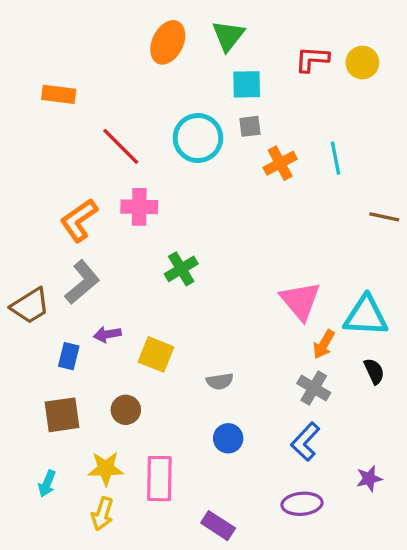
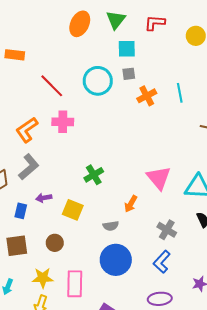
red L-shape: (312, 59) -> (155, 23), moved
green cross: (181, 269) -> (94, 175), moved
orange arrow: (324, 344) -> (131, 204), moved
blue circle: (228, 438) -> (116, 260), size x1.8

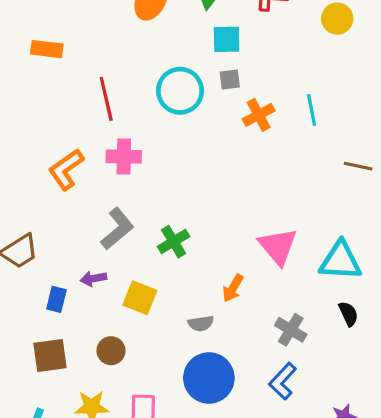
red line: (52, 86) -> (106, 99), turned 32
gray L-shape: (29, 167) -> (117, 229), moved

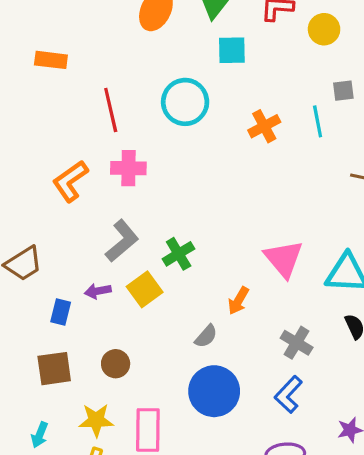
yellow circle: (337, 19) -> (324, 29), moved
gray square: (230, 80) -> (343, 91), moved
yellow square: (140, 298) -> (145, 289), moved, turned 32
gray semicircle: (201, 323) -> (206, 336), turned -40

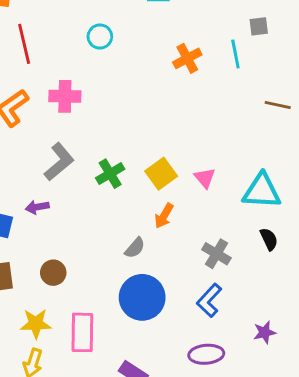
cyan circle: (185, 102) -> (100, 37), moved, size x0.6
red line: (111, 110) -> (24, 44), moved
pink triangle: (284, 259) -> (205, 178), size x0.6
yellow square: (145, 289) -> (161, 174), moved

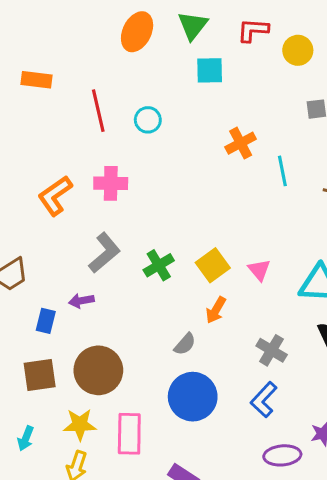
red line: (24, 44) -> (98, 111), moved
cyan line: (235, 54) -> (282, 171), moved
brown circle: (53, 273) -> (98, 370), size x1.8
purple ellipse: (206, 354) -> (282, 455), moved

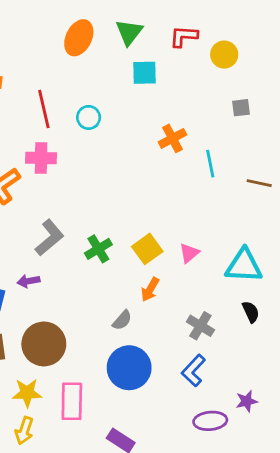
pink cross: (111, 183) -> (41, 158), moved
pink triangle: (259, 270) -> (189, 253), turned 30

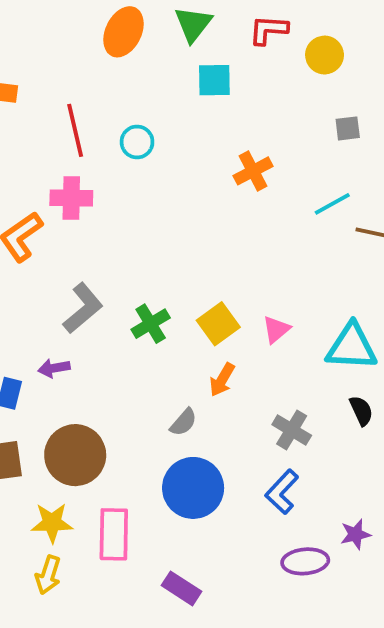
cyan line: (210, 164) -> (332, 204), moved, turned 72

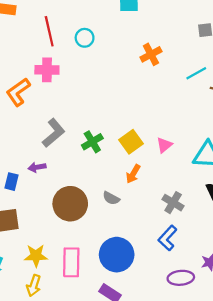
gray semicircle: (183, 422) -> (111, 198), turned 77
brown circle: (75, 455) -> (70, 204), moved
blue circle: (193, 488) -> (117, 255), moved

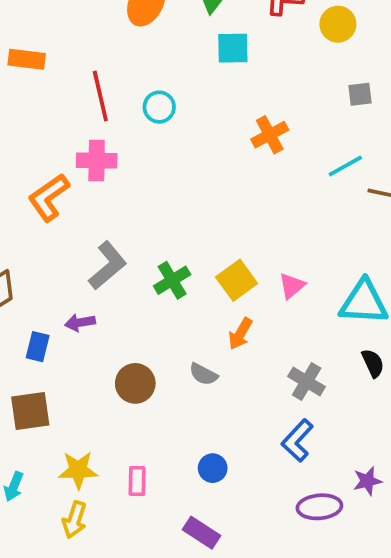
brown circle: (70, 204) -> (135, 383), size x0.7
blue circle: (117, 255) -> (213, 468), size x0.5
pink rectangle: (71, 262) -> (137, 481), size x0.6

